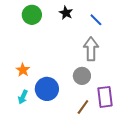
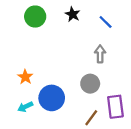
gray arrow: (91, 49) -> (100, 54), size x0.7
cyan arrow: (23, 97) -> (25, 107), turned 40

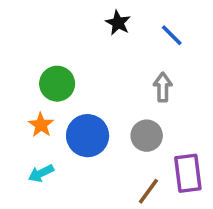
green circle: (35, 17) -> (57, 84), moved
blue circle: (52, 98) -> (88, 136), moved

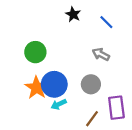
gray arrow: (163, 87) -> (101, 54), turned -63
orange star: (41, 125) -> (36, 88), moved, size x1.5
cyan arrow: (41, 173) -> (59, 104), moved

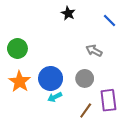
blue line: (106, 22) -> (110, 21), moved
green circle: (35, 52) -> (17, 48), moved
orange star: (36, 88) -> (20, 82), moved

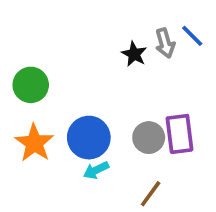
black star: (68, 13) -> (134, 54), moved
gray arrow: (94, 51) -> (165, 43), moved, turned -133
purple rectangle: (108, 100) -> (180, 134), moved

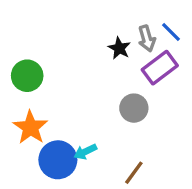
purple rectangle: (180, 134) -> (160, 68), moved, turned 60
blue circle: (89, 138) -> (58, 160), moved
gray circle: (149, 138) -> (134, 108), moved

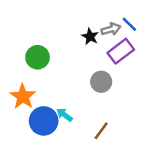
gray arrow: (147, 39) -> (111, 29), turned -90
green circle: (27, 76) -> (38, 57), moved
cyan arrow: (85, 152) -> (64, 115), turned 63

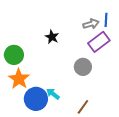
blue line: (129, 24) -> (106, 20), turned 48
black star: (90, 36) -> (52, 37), moved
green circle: (38, 57) -> (14, 55), moved

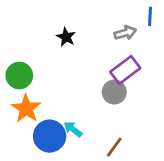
blue line: (106, 20) -> (150, 16), moved
black star: (52, 37) -> (66, 37), moved
purple rectangle: (99, 42) -> (125, 70), moved

